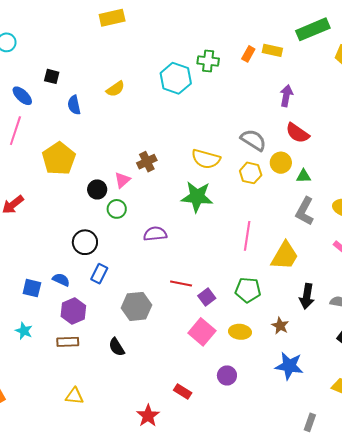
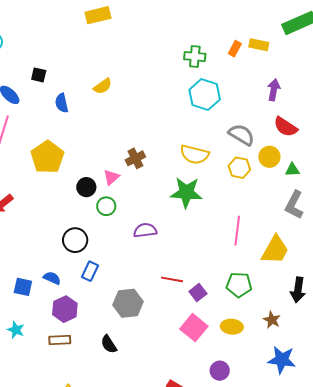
cyan hexagon: (176, 78) -> (205, 95), moved

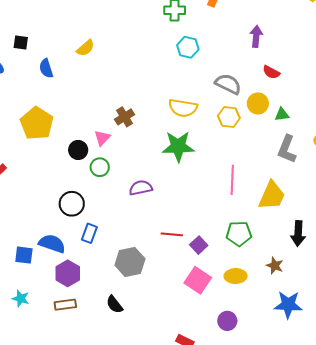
cyan hexagon: (205, 95) -> (188, 47), size x0.7
red semicircle: (286, 127) -> (271, 72), size x0.7
blue semicircle: (52, 278) -> (52, 244), size x1.5

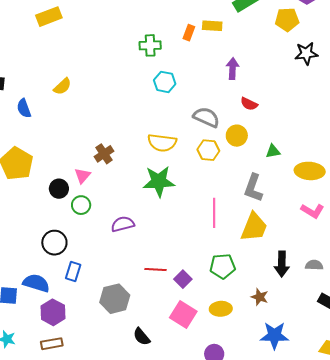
green triangle: (282, 114) -> (273, 151), moved
gray L-shape: (287, 149) -> (253, 188), moved
black semicircle: (115, 304) -> (142, 337), moved

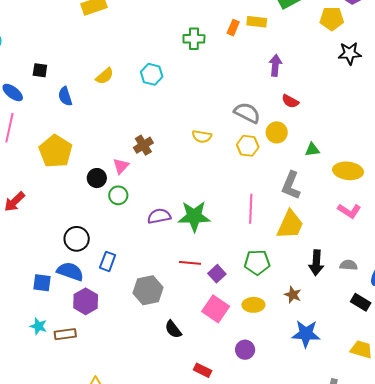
cyan hexagon: (165, 82) -> (152, 74), moved
yellow semicircle: (162, 143) -> (202, 136), size x0.7
green star: (159, 181) -> (194, 216), moved
black circle: (54, 243) -> (77, 239), moved
brown rectangle: (52, 344) -> (65, 334), moved

